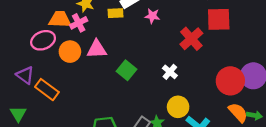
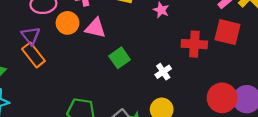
red cross: (191, 39) -> (194, 44), turned 30
purple triangle: (25, 75) -> (31, 36), moved

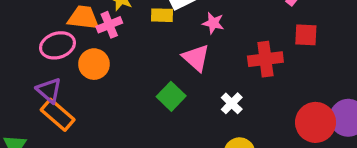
pink triangle: (95, 28) -> (196, 58), moved, turned 40
red square: (228, 32) -> (306, 35), size x0.7

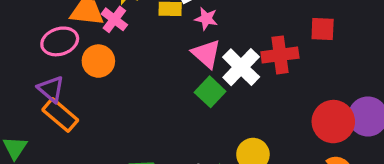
pink star: (213, 23) -> (206, 19), moved
pink cross: (109, 25) -> (114, 19), turned -30
green square: (171, 96) -> (210, 92), moved
white cross: (232, 103) -> (241, 67), moved, size x1.6

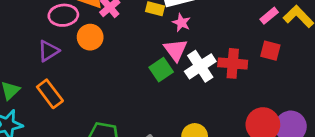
purple triangle: (51, 89) -> (48, 51), turned 35
green square: (210, 92) -> (161, 70), moved
orange rectangle: (60, 115) -> (50, 94), moved

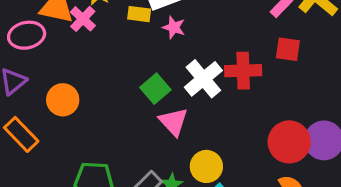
orange circle: (90, 37) -> (63, 100), moved
pink triangle: (175, 50) -> (173, 122), moved

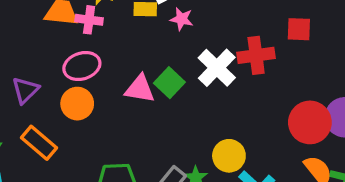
pink cross: (83, 19) -> (89, 20), turned -30
pink ellipse: (27, 35) -> (82, 66), moved
pink triangle: (173, 122) -> (140, 89), moved, turned -32

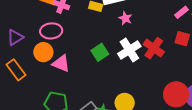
pink star: (182, 19) -> (125, 18), moved
red cross: (256, 55) -> (154, 48), turned 30
pink triangle: (140, 89) -> (61, 63), moved

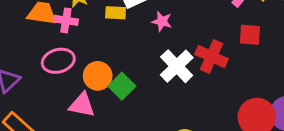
orange circle: (43, 52) -> (98, 76), moved
green square: (100, 52) -> (122, 86), moved

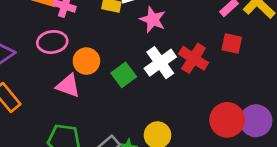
pink star: (162, 21) -> (153, 20), size x1.4
green square: (122, 86) -> (124, 75), moved

